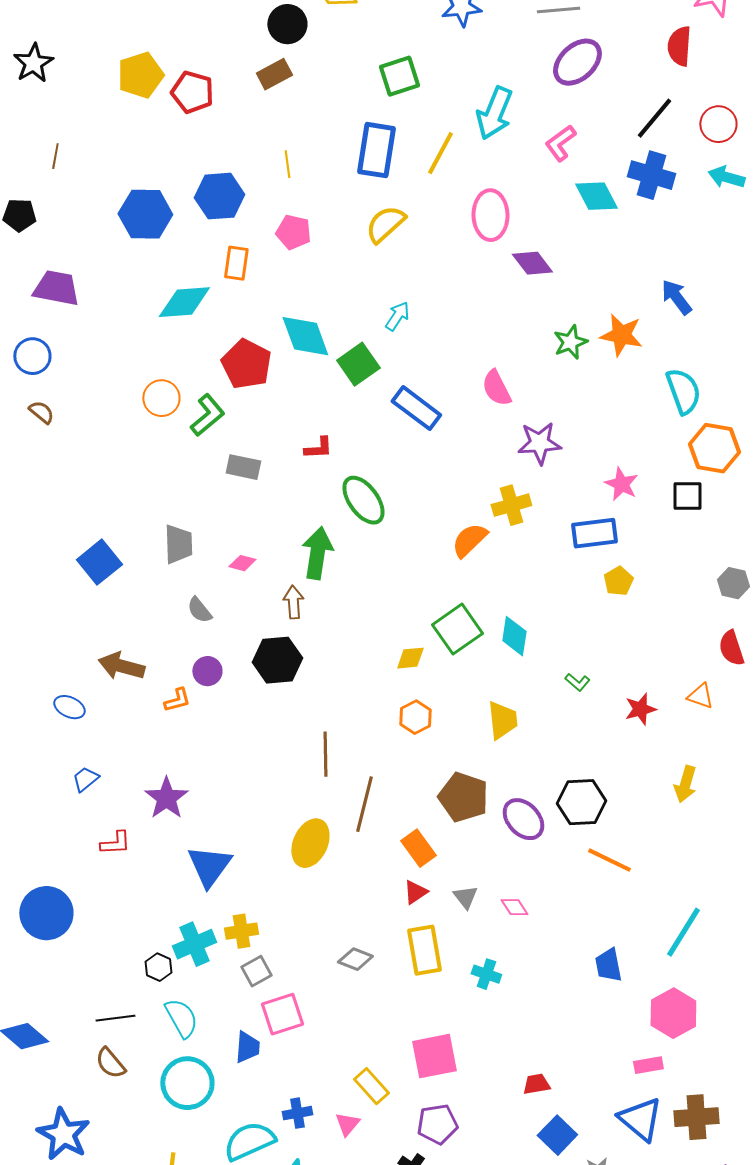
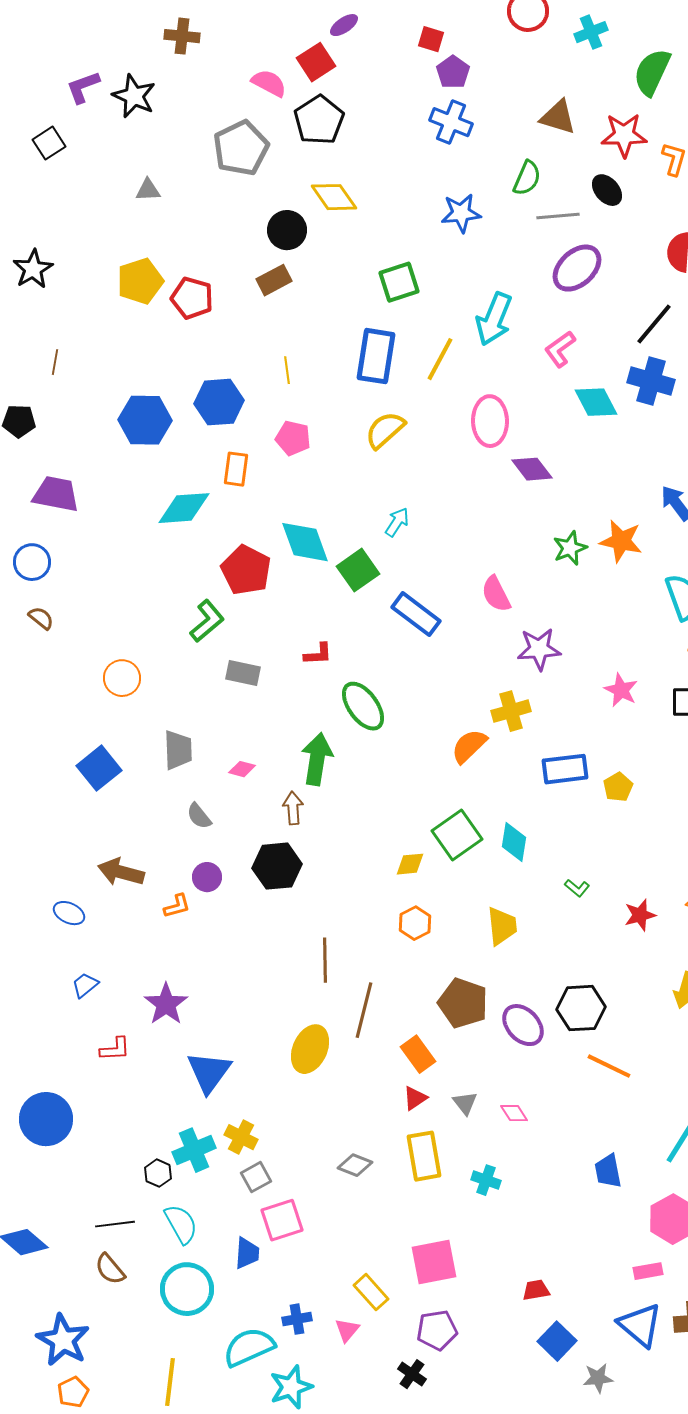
orange circle: (161, 398) -> (122, 678), moved
blue rectangle: (594, 533) -> (565, 769), moved
yellow cross: (241, 931) -> (241, 1137), turned 36

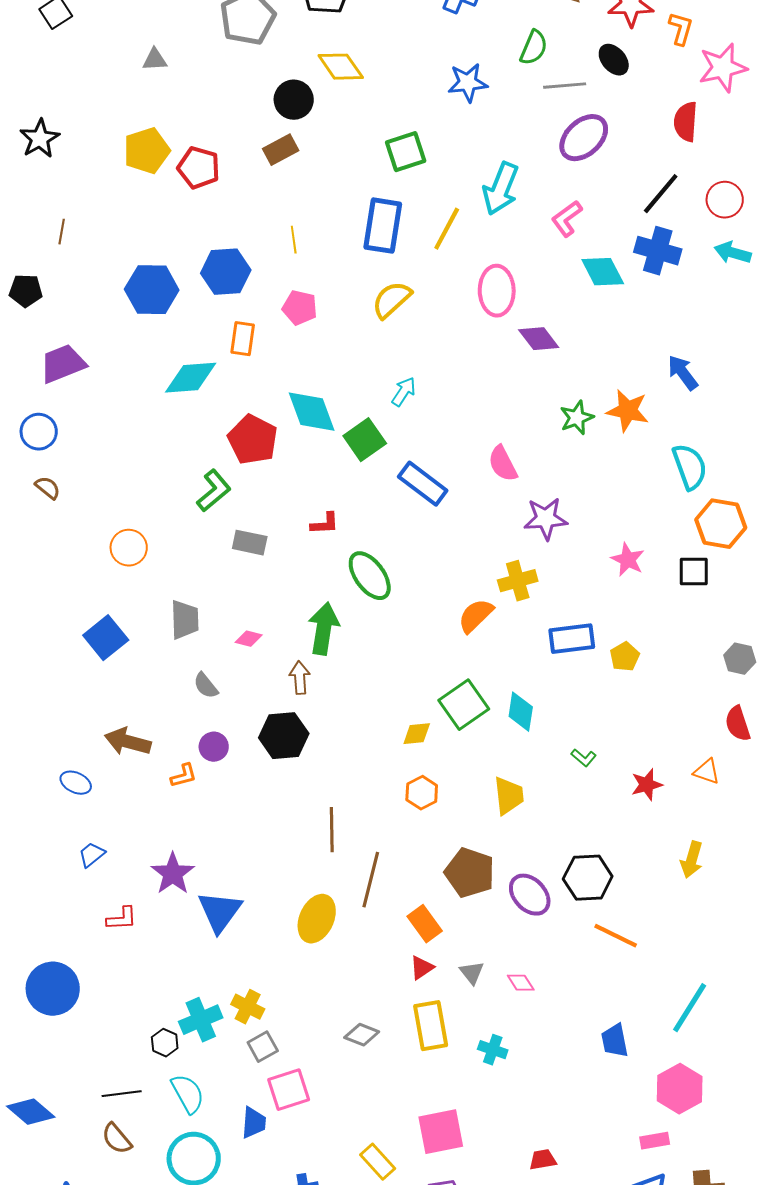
purple trapezoid: (56, 494) -> (63, 364), turned -33
blue triangle: (209, 1072) -> (220, 912), moved

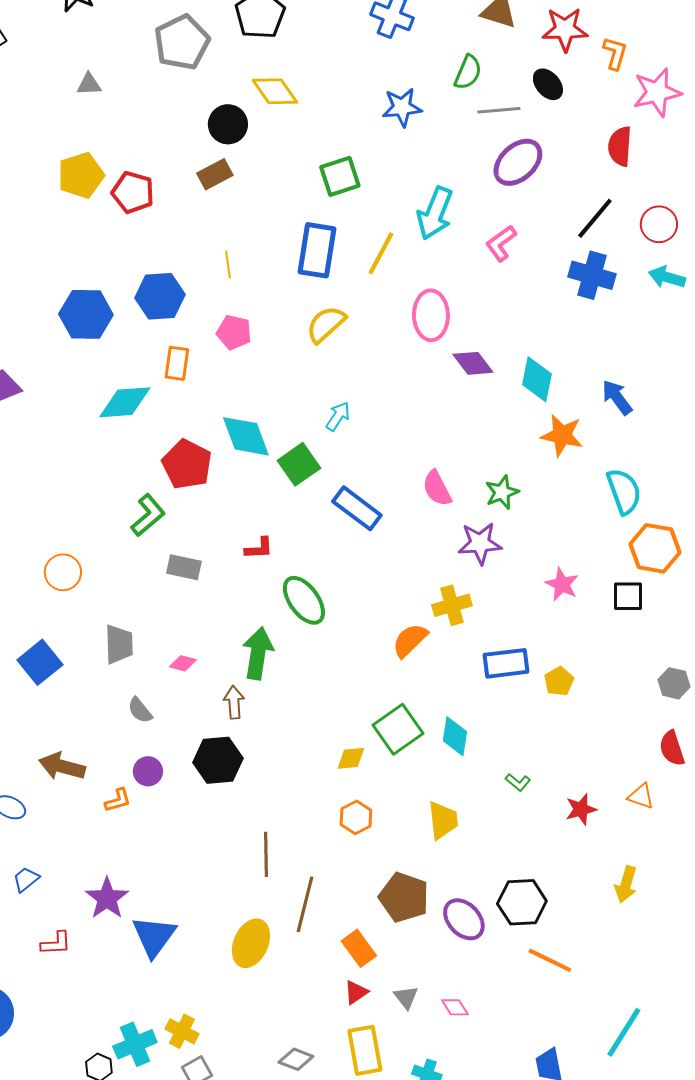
cyan diamond: (603, 272) -> (537, 379), moved, turned 39
green star: (577, 418) -> (502, 492), moved

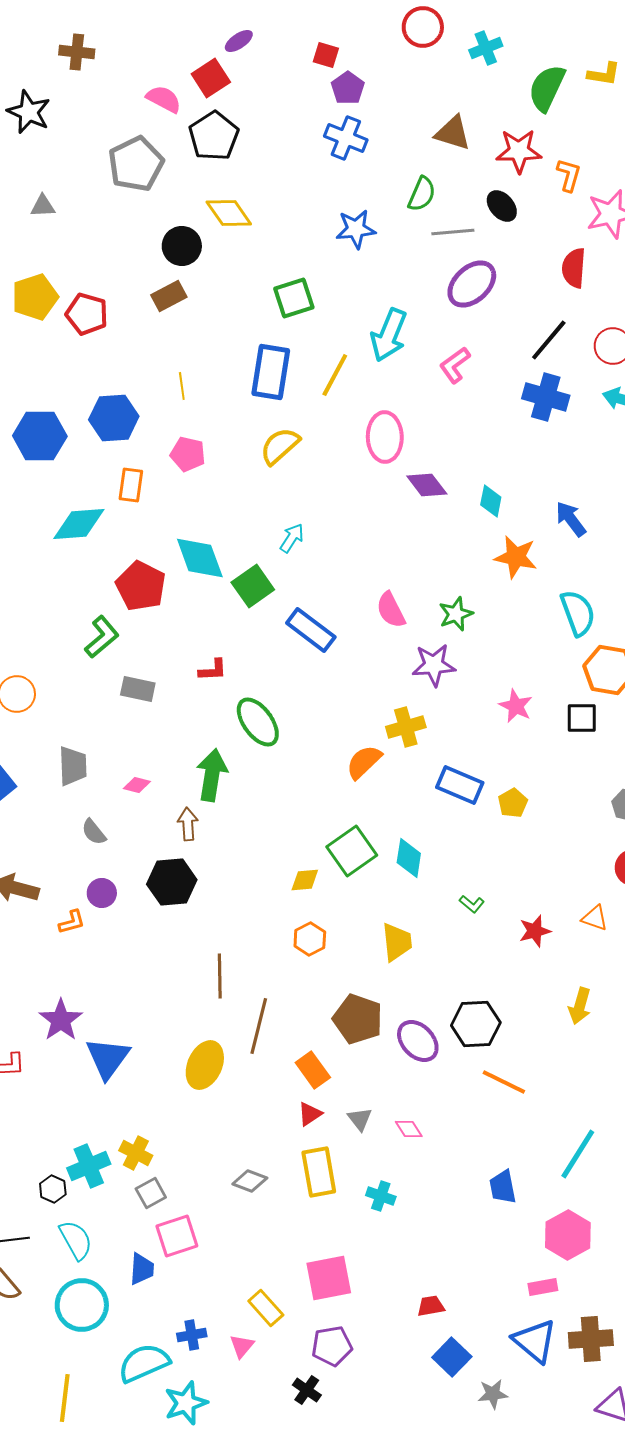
cyan diamond: (537, 379) -> (491, 501), size x0.7
blue rectangle: (506, 663) -> (460, 785), turned 30

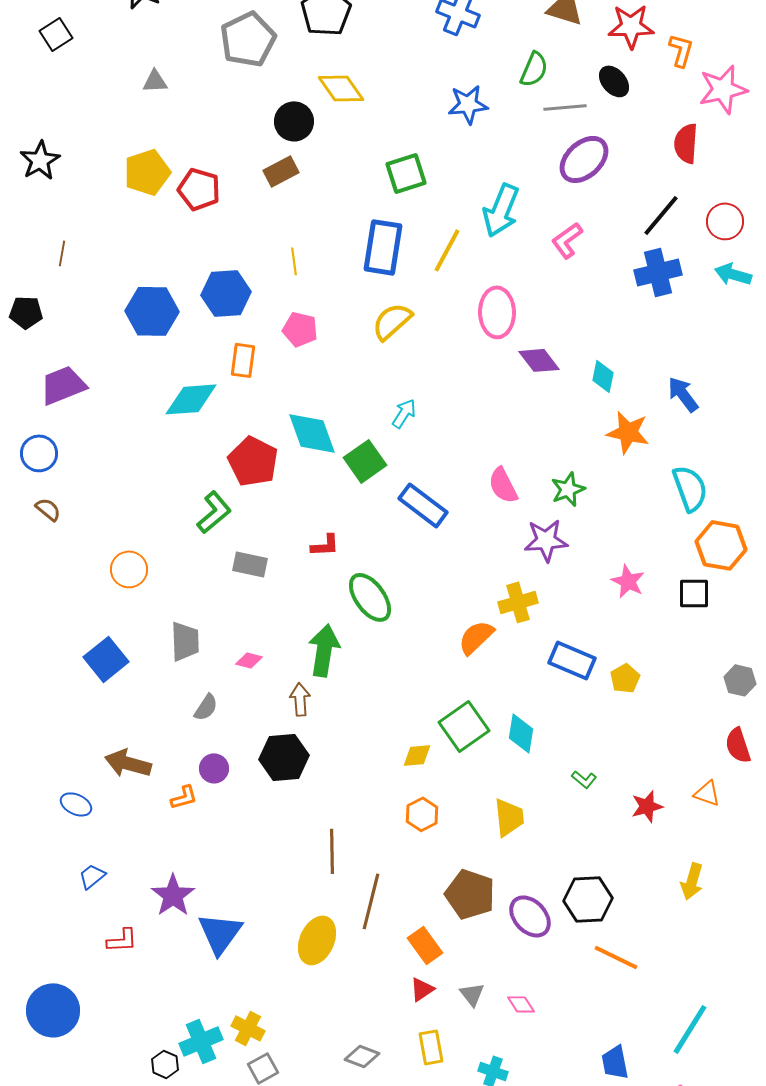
blue cross: (546, 397) -> (658, 272), turned -30
gray semicircle: (94, 832) -> (206, 707), turned -108
yellow rectangle: (319, 1172) -> (431, 1047), size x0.7

